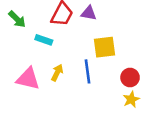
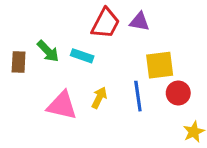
green arrow: (17, 19) -> (48, 51), moved
red circle: (130, 77) -> (178, 93), moved

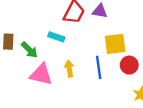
green arrow: (48, 51) -> (29, 50), moved
yellow arrow: (99, 98) -> (69, 69), turned -35

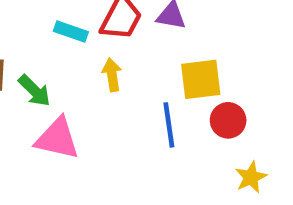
cyan rectangle: (56, 37) -> (71, 32), moved
yellow arrow: (69, 69) -> (112, 75), moved

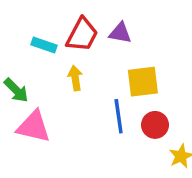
red circle: (228, 120) -> (155, 125), moved

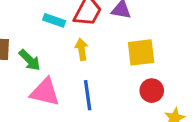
blue line: (119, 116) -> (88, 95), moved

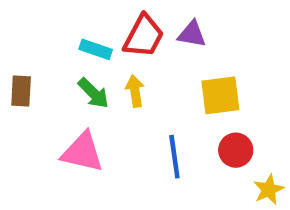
green arrow: (30, 60) -> (93, 93), moved
blue line: (88, 95) -> (174, 157), moved

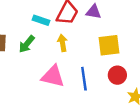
green arrow: (93, 93) -> (27, 44), moved, turned 84
pink triangle: (82, 152) -> (53, 76), moved

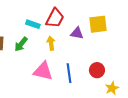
purple triangle: (94, 12) -> (77, 33), moved
yellow square: (109, 45) -> (98, 24), moved

